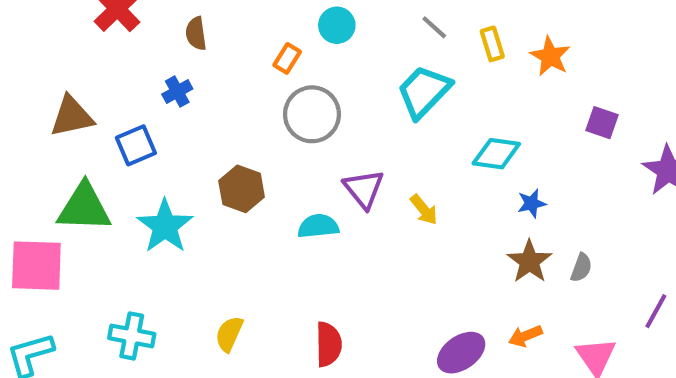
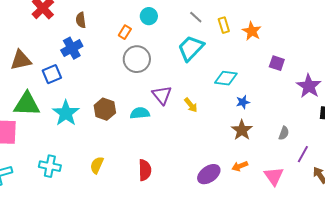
blue cross: (177, 92) -> (72, 48), size x1.5
brown hexagon: (242, 189) -> (105, 109), moved
gray semicircle: (581, 268) -> (284, 133), moved

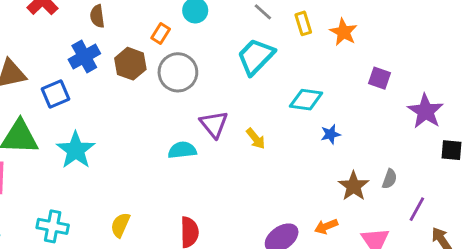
brown hexagon: (105, 109) -> (130, 64), moved
brown star: (242, 130) -> (354, 186), moved

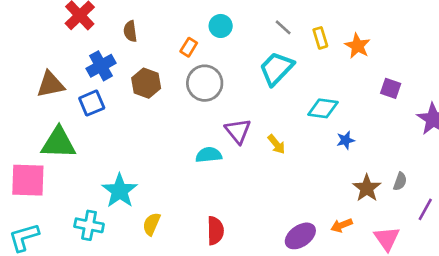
blue cross: (84, 57) -> (101, 66), moved
brown hexagon: (130, 64) -> (146, 83), moved
cyan star: (76, 150) -> (120, 191), moved

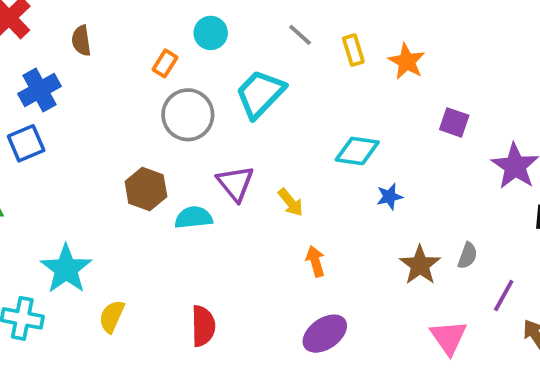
cyan trapezoid: (276, 68) -> (260, 94), moved
brown hexagon: (146, 83) -> (146, 189), moved
orange arrow: (342, 225) -> (315, 261), moved, turned 96

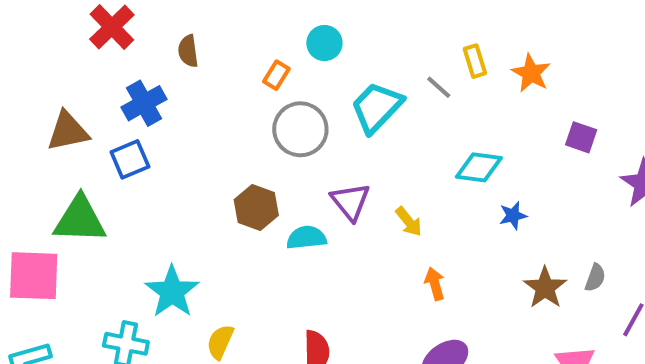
gray line: (300, 35) -> (439, 87), moved

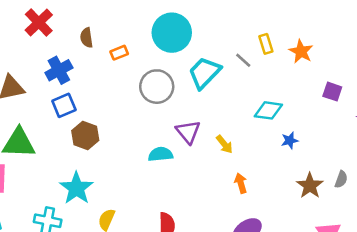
cyan circle: (324, 43) -> (172, 33), size x1.8
orange rectangle: (276, 75) -> (119, 53), moved, turned 36
blue square: (130, 159) -> (64, 105), moved
brown hexagon: (256, 207) -> (85, 135), moved

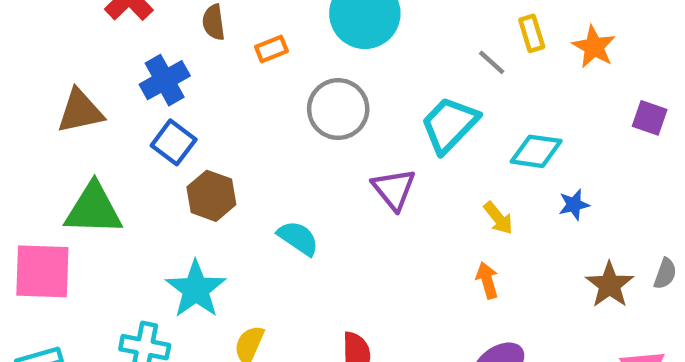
cyan trapezoid: (204, 73) -> (449, 125), moved
blue square: (64, 105) -> (174, 142), turned -30
yellow arrow: (224, 144) -> (498, 218), moved
cyan semicircle: (160, 154) -> (298, 238), moved, turned 40

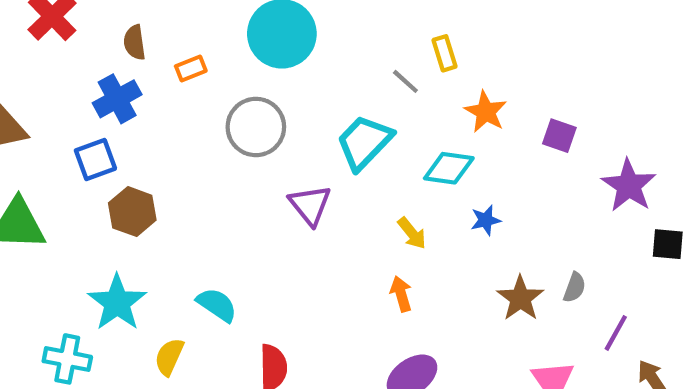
orange star: (594, 47) -> (486, 112), moved
blue cross: (165, 80) -> (117, 99), moved
blue square: (174, 142) -> (95, 160), turned 33
cyan semicircle: (298, 238) -> (217, 305), moved

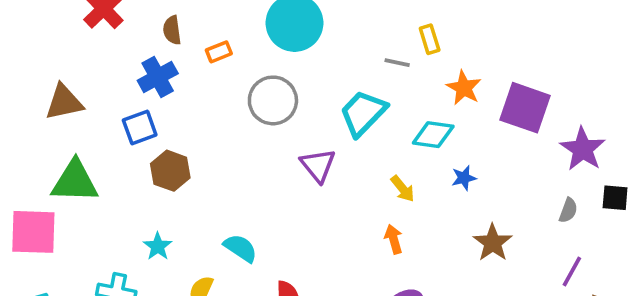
gray line: (405, 81) -> (397, 63), turned -30
purple square: (559, 136) -> (525, 108), size x1.8
gray semicircle: (575, 287) -> (568, 210), moved
cyan star: (117, 303) -> (158, 246), size x0.6

